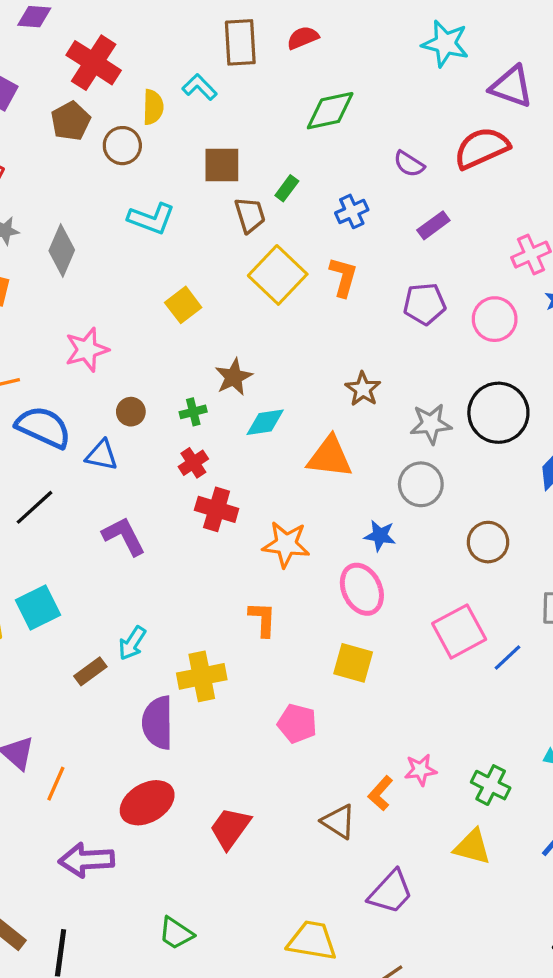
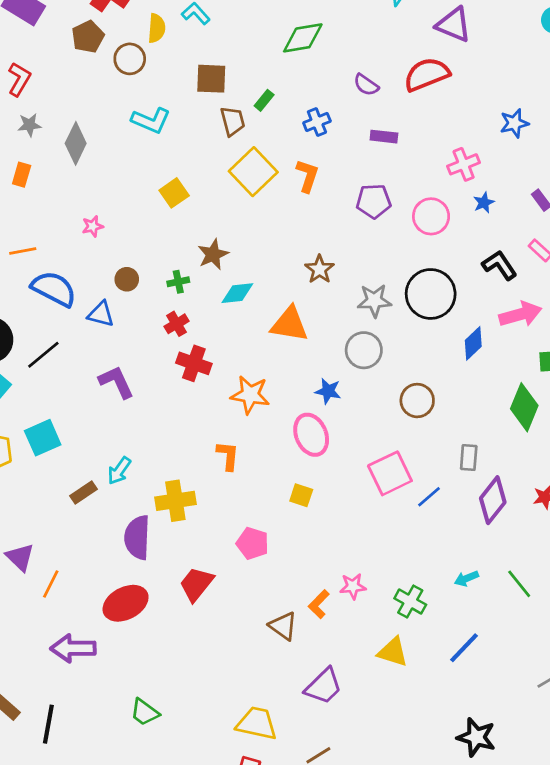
purple rectangle: (433, 225) -> (384, 137), turned 40
pink star: (87, 350) -> (93, 226), size x0.6
yellow square: (353, 663) -> (301, 495), size x0.7
red trapezoid: (230, 828) -> (196, 584), moved

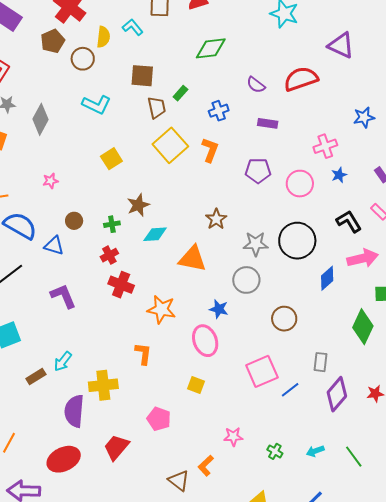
purple triangle: (454, 25) -> (341, 45), moved
pink star: (353, 586) -> (233, 437), moved
green cross: (410, 602) -> (275, 451), moved, size x0.7

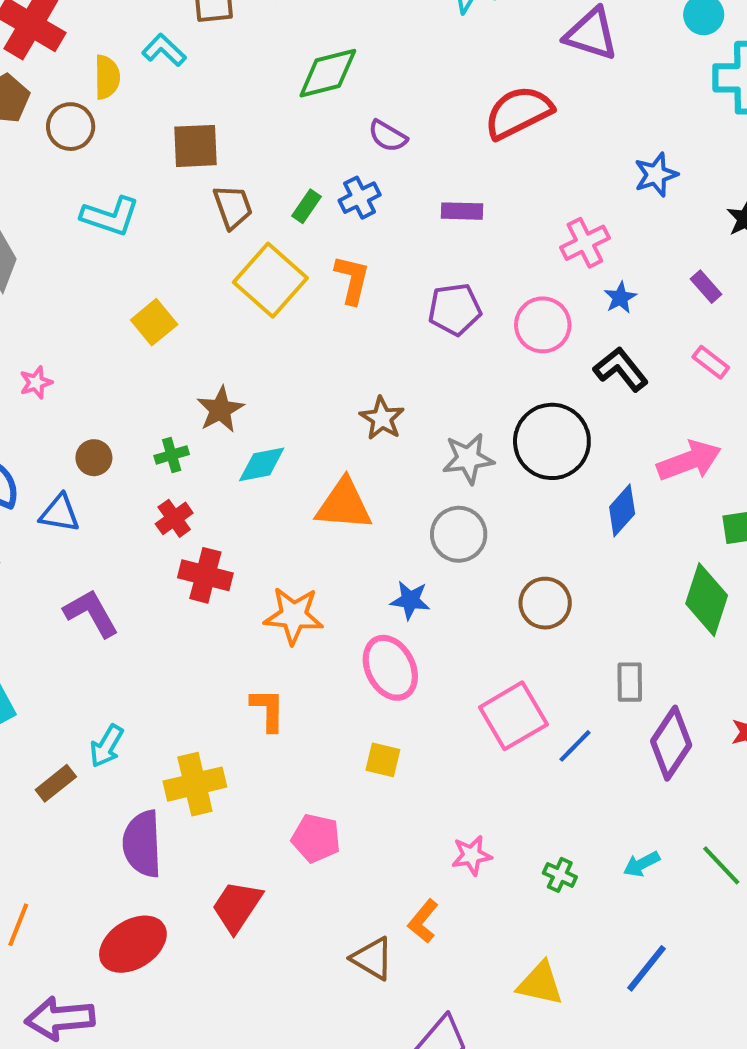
purple semicircle: (256, 85) -> (388, 136), moved
green rectangle: (180, 93) -> (306, 206), moved
black L-shape: (349, 221) -> (621, 369), moved

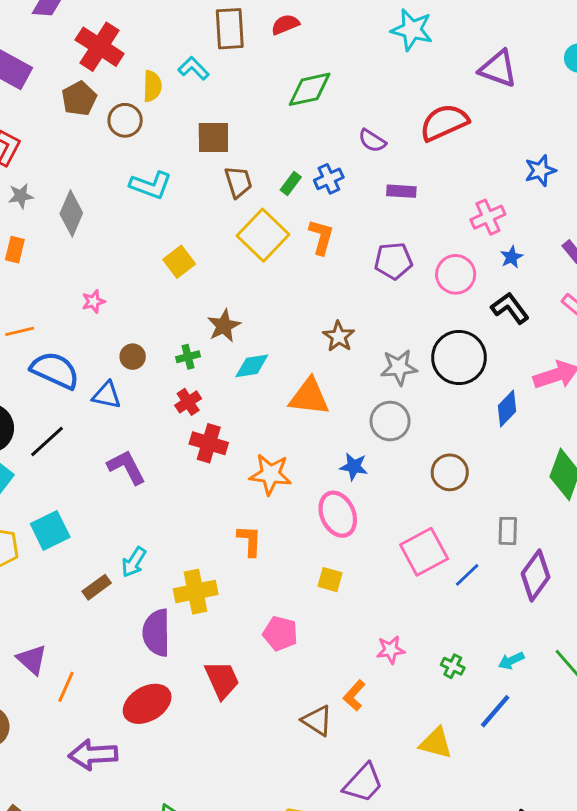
purple semicircle: (388, 136) -> (372, 141), moved
red trapezoid: (237, 906) -> (222, 680), turned 120
blue line: (647, 968) -> (495, 711), moved

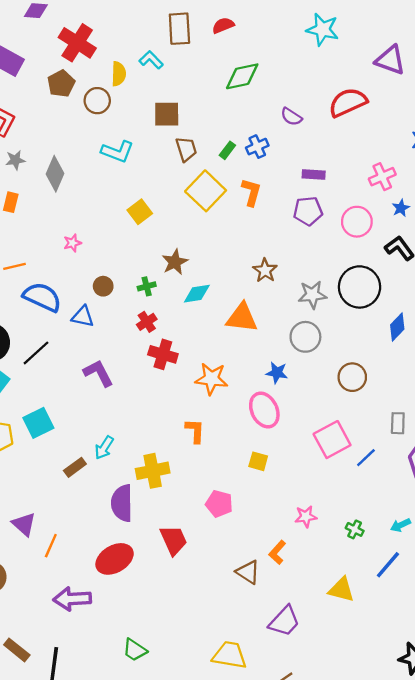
purple rectangle: (401, 191) -> (314, 175), moved

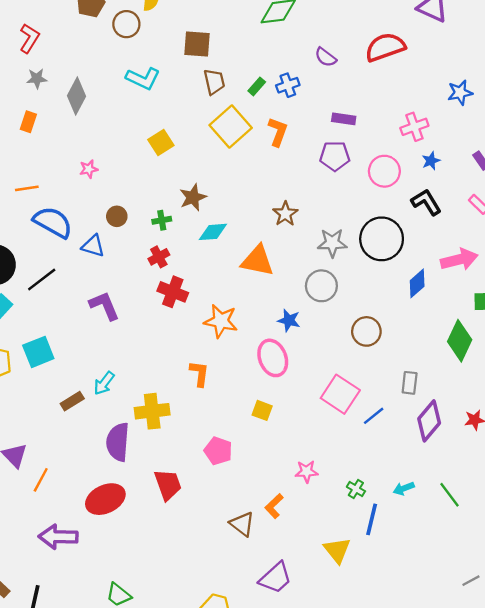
pink square: (332, 440) -> (340, 394), turned -33
blue line: (388, 565) -> (372, 519), moved, turned -32
yellow triangle: (341, 590) -> (337, 550), turned 32

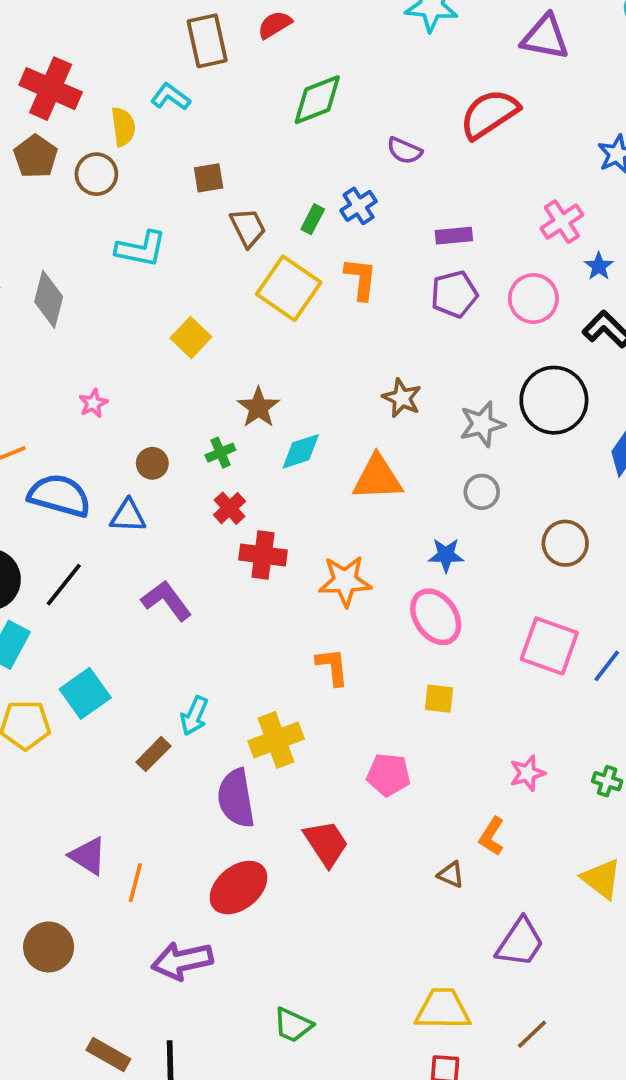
brown square: (197, 44) -> (209, 178), size x0.7
gray circle: (321, 286) -> (482, 492), size x0.7
brown triangle: (242, 524) -> (451, 875), size x0.7

